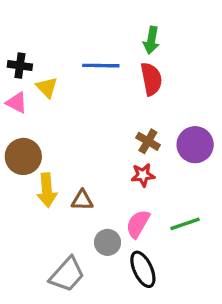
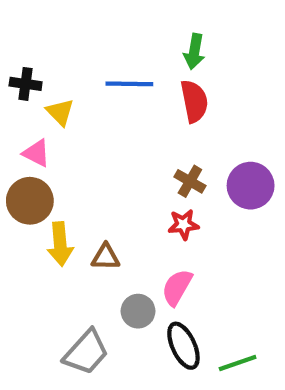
pink triangle: (17, 103) -> (36, 153), moved
green line: (185, 224) -> (238, 363), moved

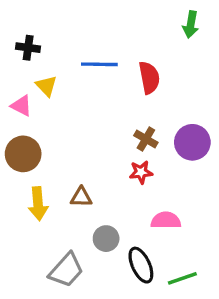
green arrow: (194, 51) -> (191, 24), moved
black cross: (26, 84) -> (28, 48), moved
pink triangle: (36, 153) -> (21, 106), moved
yellow arrow: (60, 244) -> (38, 204), moved
pink semicircle: (177, 287) -> (166, 220), moved, turned 60

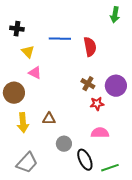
pink triangle: (21, 106) -> (35, 73), moved
red star: (141, 172) -> (97, 104), moved
gray trapezoid: (66, 270) -> (27, 163), moved

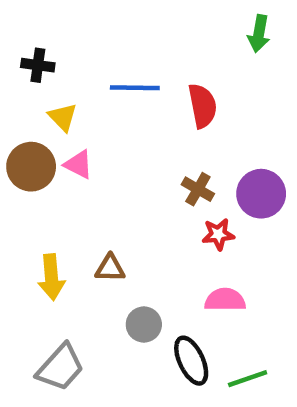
brown circle: (14, 93) -> (31, 167), moved

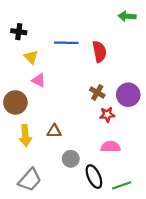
green arrow: (259, 34) -> (127, 16), turned 84
brown circle: (31, 167) -> (15, 102), moved

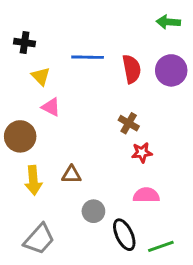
purple circle: (128, 95) -> (171, 70), moved

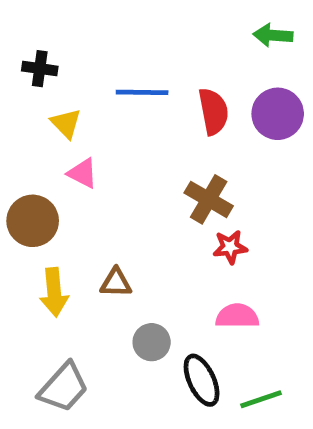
brown cross: (129, 123) -> (209, 199), size x1.4

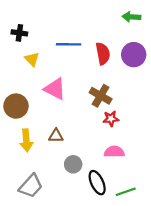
pink triangle: (83, 173) -> (55, 89), moved, size x1.5

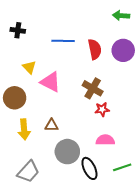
yellow triangle: (32, 59) -> (29, 67), moved
gray circle: (73, 164) -> (67, 152), size x1.5
green line: (126, 192) -> (122, 167), moved

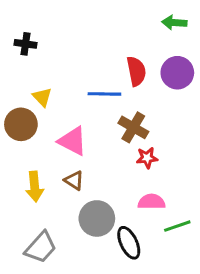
blue line: (63, 41) -> (104, 94), moved
pink triangle: (50, 82) -> (73, 141), moved
brown circle: (15, 98) -> (21, 124), moved
brown triangle: (51, 125) -> (74, 181), turned 32
green line: (122, 167) -> (177, 226), moved

